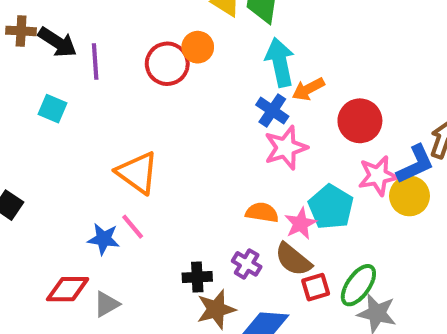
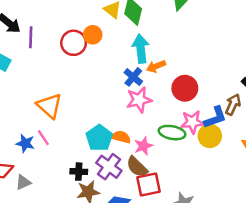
cyan pentagon: (331, 207) -> (99, 138), moved
purple cross: (247, 264) -> (109, 167), size x1.5
green ellipse: (358, 285) -> (172, 133), moved, turned 60
red square: (316, 287) -> (149, 185), size x1.5

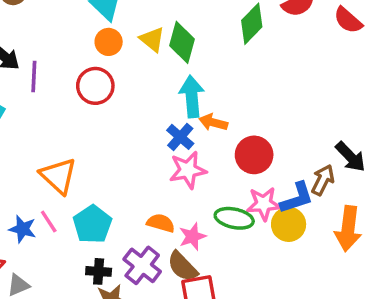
orange circle: (93, 35) -> (109, 42), moved
orange arrow: (156, 66) -> (213, 122), turned 36
cyan pentagon: (99, 138) -> (92, 224), moved

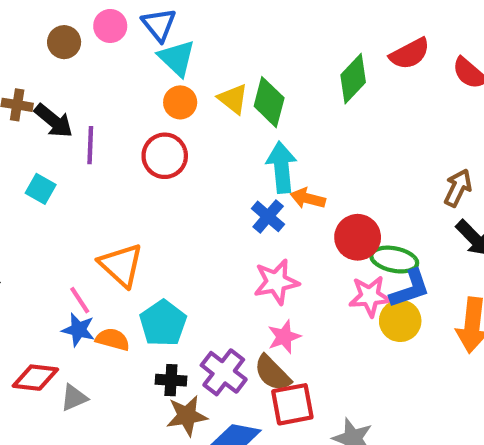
pink star: (188, 170) -> (276, 282), moved
brown arrow: (323, 180) -> (458, 188), moved
green ellipse: (234, 218) -> (394, 260), moved
pink line: (49, 222) -> (80, 300), moved
orange semicircle: (161, 223) -> (113, 339), moved

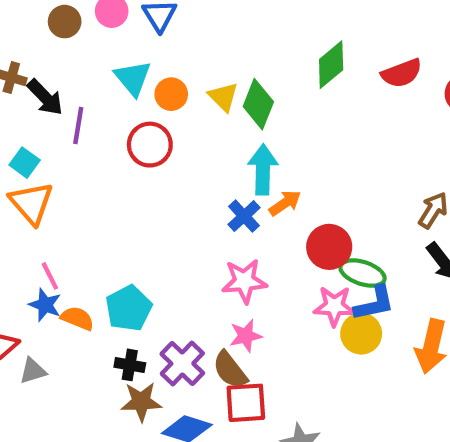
cyan triangle: (177, 58) -> (133, 78), moved
green diamond: (353, 79) -> (331, 65), moved
orange arrow: (308, 198) -> (285, 203), turned 124
orange triangle: (121, 265) -> (31, 203), moved

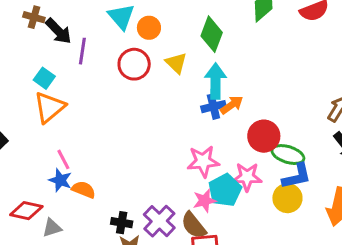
yellow triangle: (223, 97) -> (176, 63), moved
orange triangle: (31, 203) -> (49, 107), turned 32
blue cross: (244, 216) -> (213, 107), moved, turned 30
pink star: (334, 306) -> (247, 177), moved
cyan pentagon: (129, 308) -> (225, 190), moved

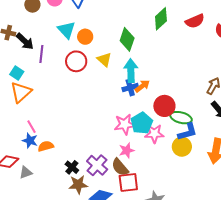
orange semicircle: (84, 190) -> (46, 146), turned -35
cyan pentagon: (225, 190) -> (142, 123), moved
black cross: (122, 223) -> (72, 167), turned 32

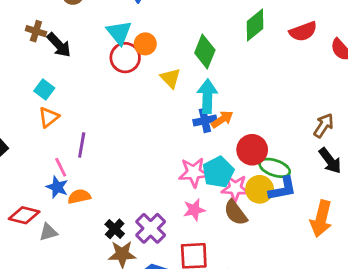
purple line: (41, 54) -> (82, 145), moved
red circle: (76, 61) -> (125, 58), moved
orange triangle: (21, 92) -> (49, 117), size x0.7
yellow circle: (182, 147) -> (260, 189), moved
brown semicircle: (120, 167) -> (236, 213), moved

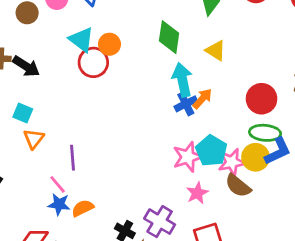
yellow triangle: (170, 78) -> (216, 51), moved
red circle: (252, 150) -> (262, 99), moved

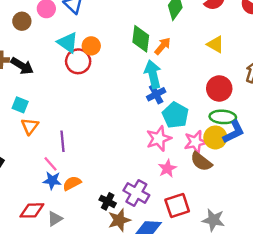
yellow triangle: (216, 51) -> (215, 44), moved
orange arrow: (202, 99) -> (163, 46), moved
cyan pentagon: (211, 151) -> (175, 115), moved

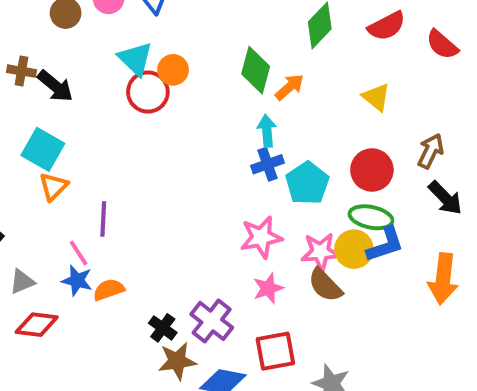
cyan arrow: (153, 74) -> (267, 131), size x0.7
cyan square: (20, 105) -> (43, 149), size x1.5
cyan pentagon: (175, 115) -> (307, 183), moved
gray triangle: (55, 219) -> (22, 282), moved

